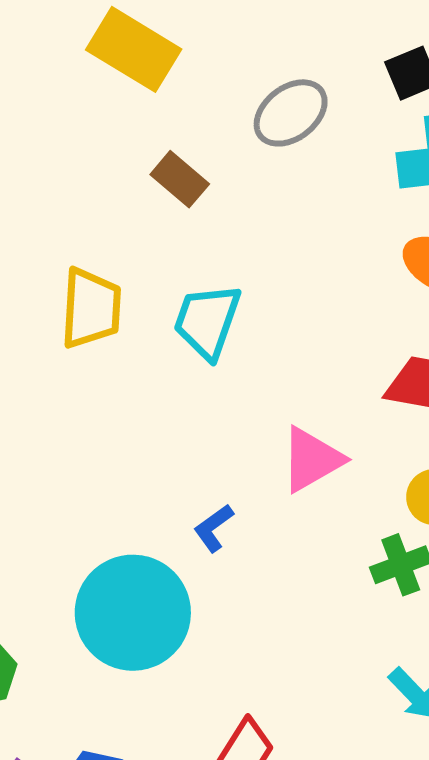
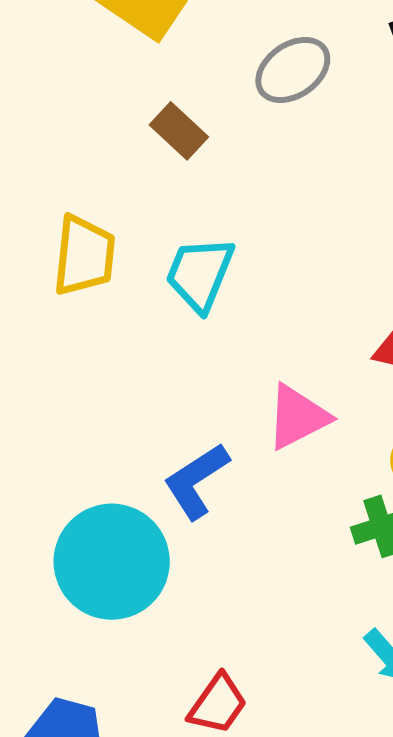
blue L-shape: (214, 528) -> (196, 481), size x1.6

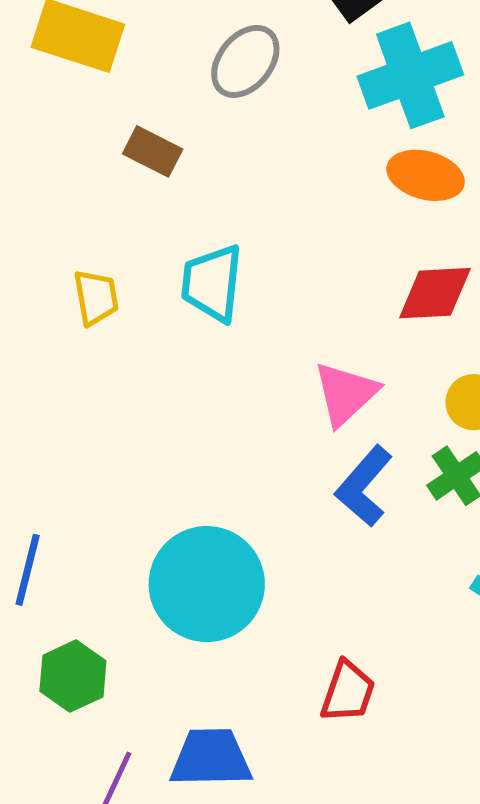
yellow trapezoid: (84, 256) -> (96, 297), size x0.7
blue L-shape: (196, 481) -> (364, 486), moved

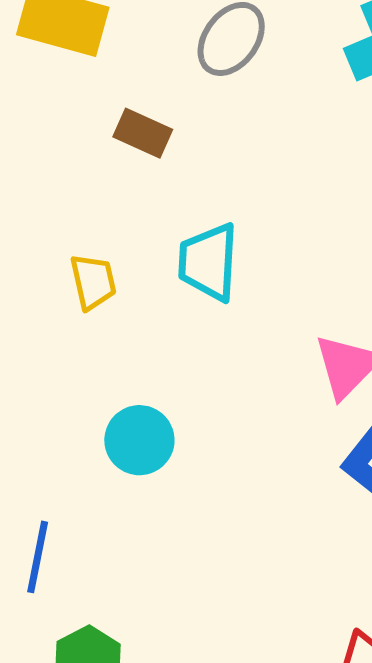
cyan circle: (207, 584) -> (139, 440), moved, size x0.6

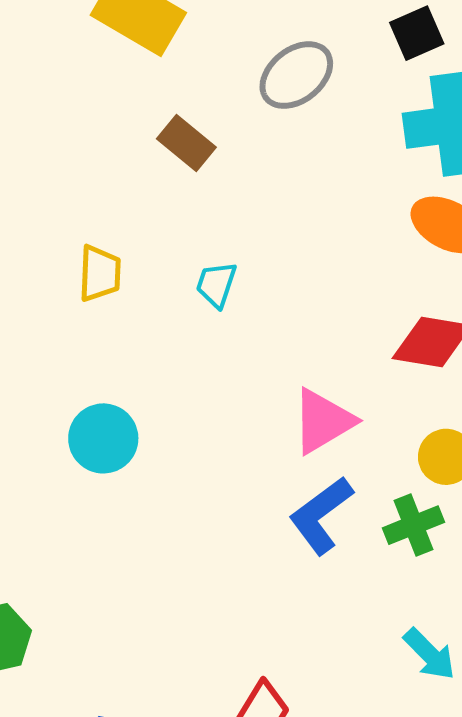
cyan trapezoid: (208, 262) -> (216, 284), size x0.6

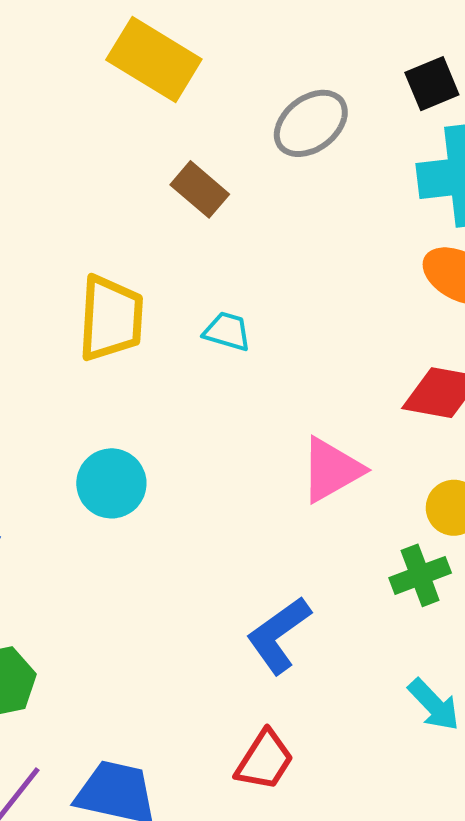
yellow trapezoid: (100, 273) -> (111, 318), size x1.5
cyan trapezoid: (216, 284) -> (227, 331), turned 87
blue L-shape: (321, 515) -> (279, 635), moved

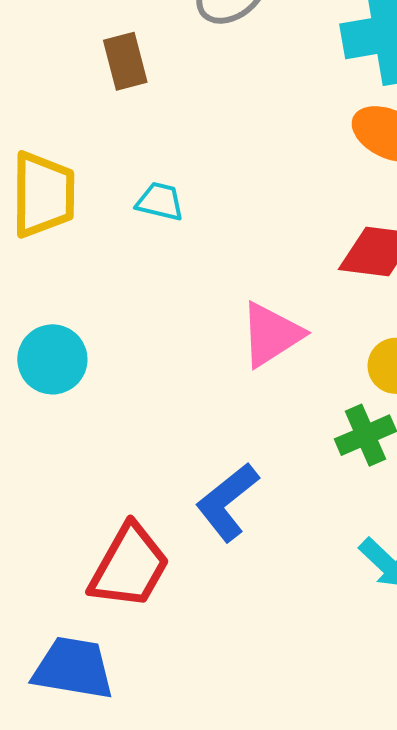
brown rectangle: (200, 189) -> (125, 61), turned 38
red trapezoid: (265, 760) -> (129, 566), moved, size x1.4

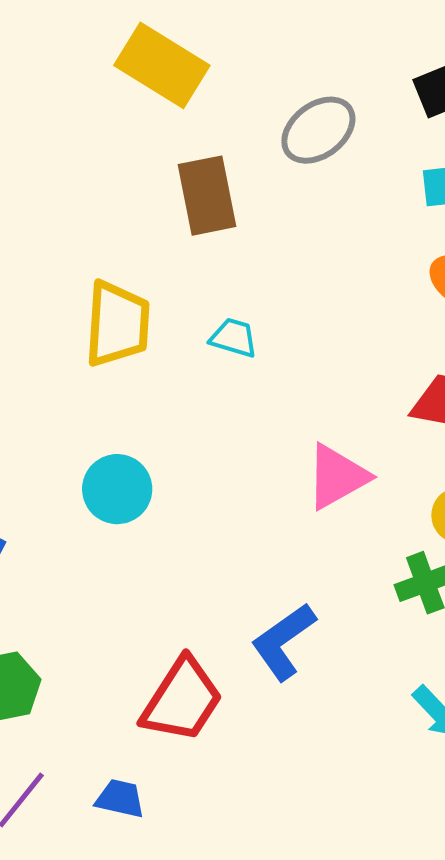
brown rectangle: (125, 61) -> (207, 196), size x1.4
blue trapezoid: (73, 668) -> (120, 799), size x0.6

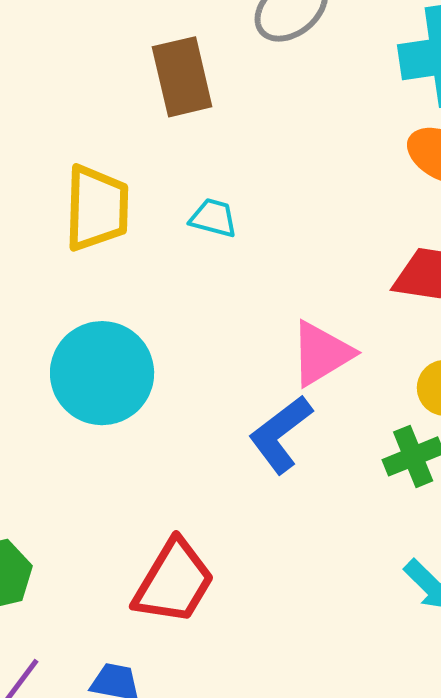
cyan circle: (117, 489) -> (102, 373), size x1.5
blue L-shape: (284, 642) -> (281, 434), moved

